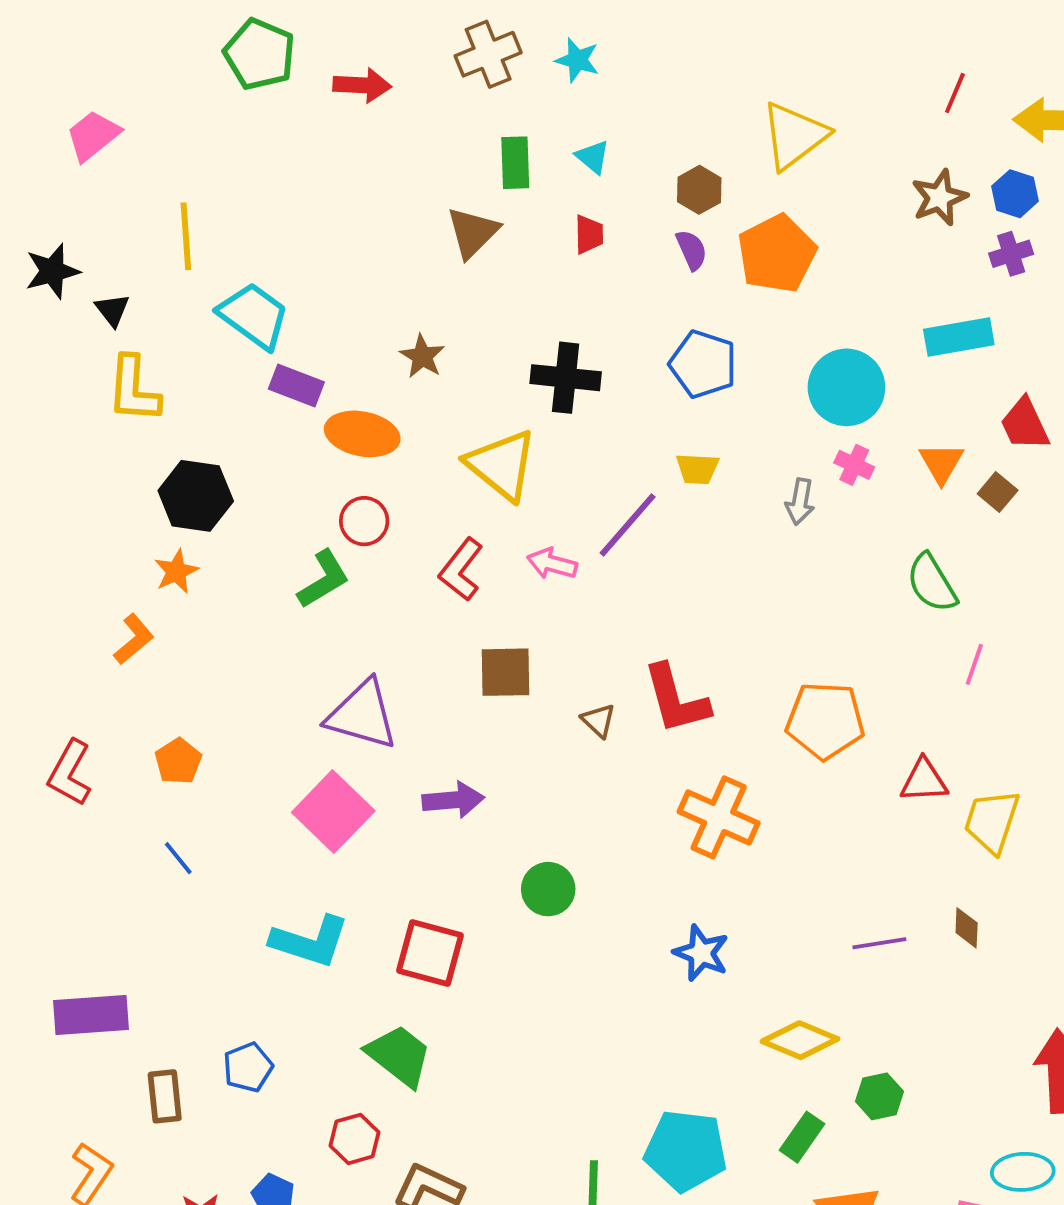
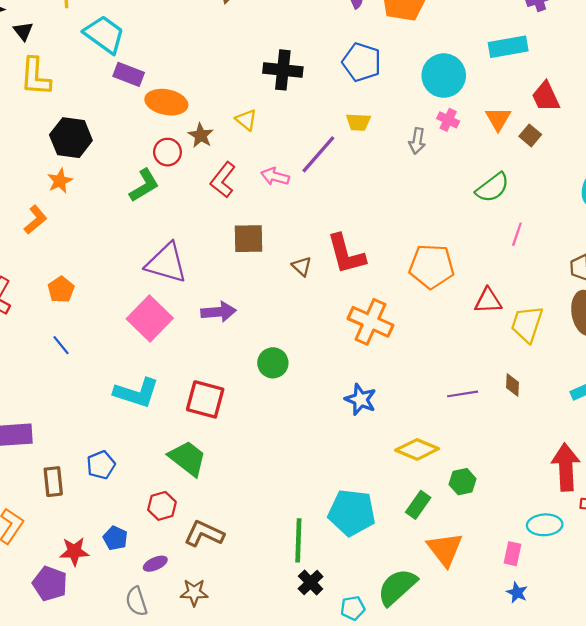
brown star: (422, 356) -> (201, 135), moved
yellow triangle: (502, 465) -> (246, 120), size x0.5
green semicircle: (932, 583) -> (493, 188), turned -96

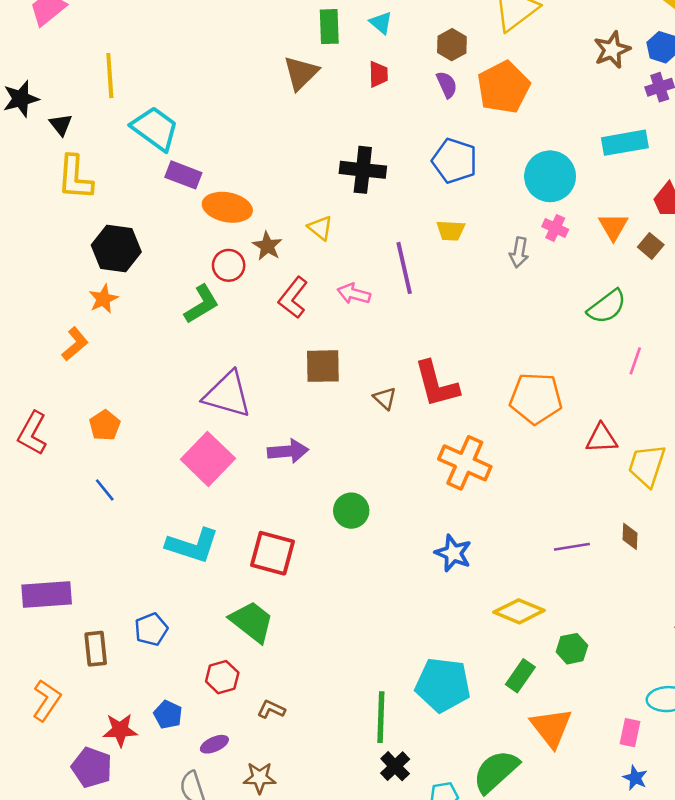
purple line: (318, 154) -> (404, 268), turned -54
brown L-shape: (204, 534) -> (271, 709), size x0.6

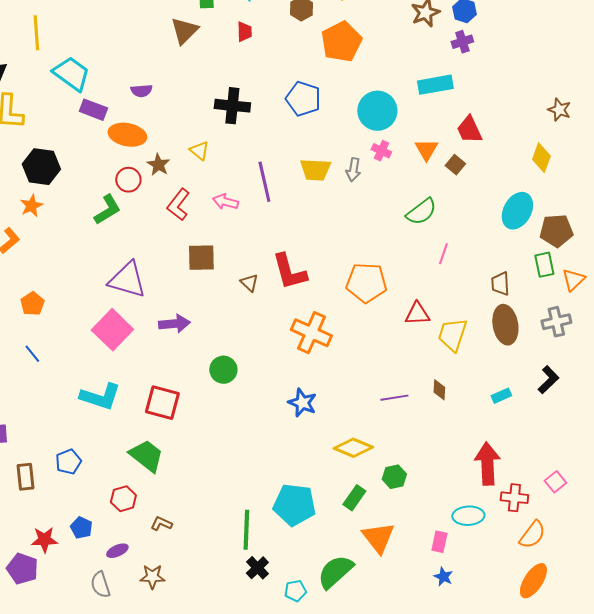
purple semicircle: (447, 85) -> (141, 91), moved, turned 110
yellow trapezoid: (451, 230) -> (315, 170), moved, size x1.4

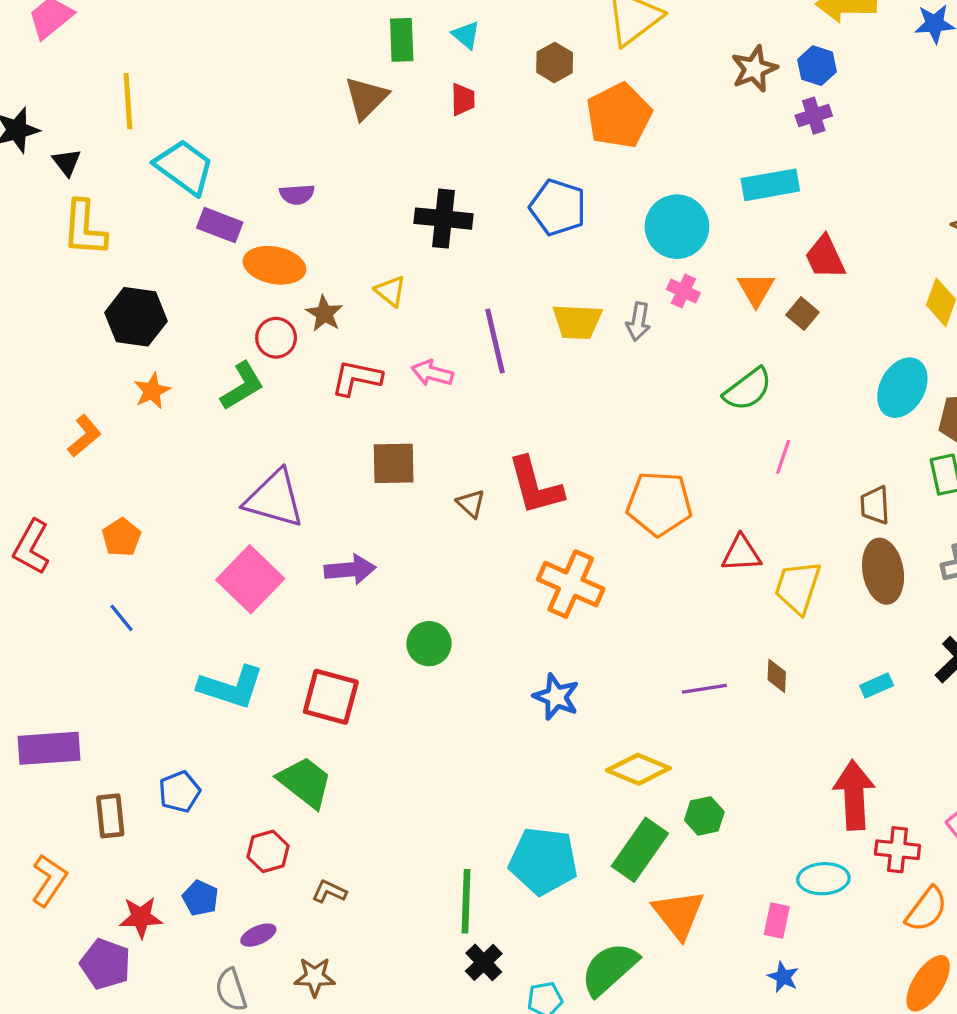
red L-shape: (178, 205) -> (357, 378), turned 64
orange star: (31, 206) -> (152, 391), moved
green rectangle: (354, 498) -> (640, 850), size x1.5

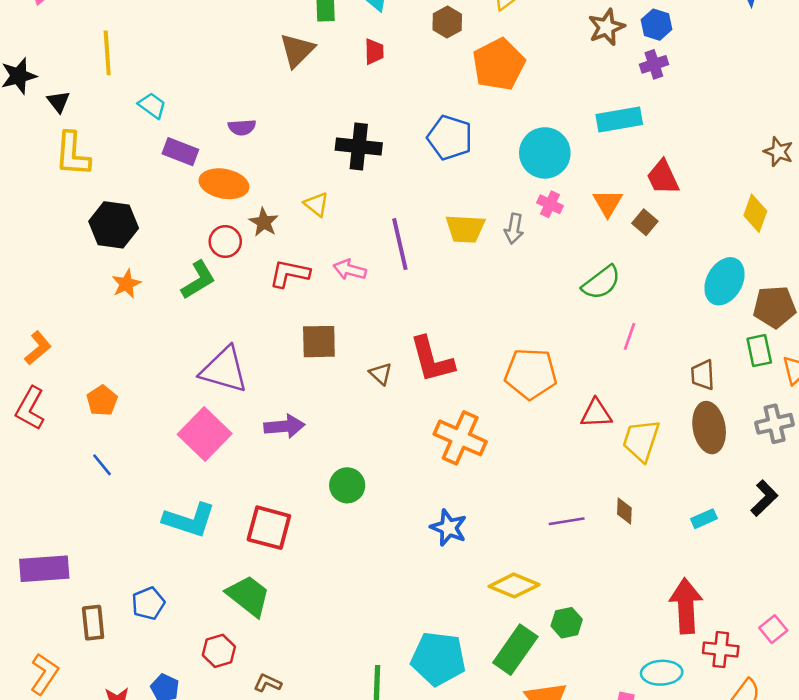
cyan trapezoid: (184, 167) -> (152, 105), size x0.6
orange L-shape: (84, 436) -> (38, 348), moved

